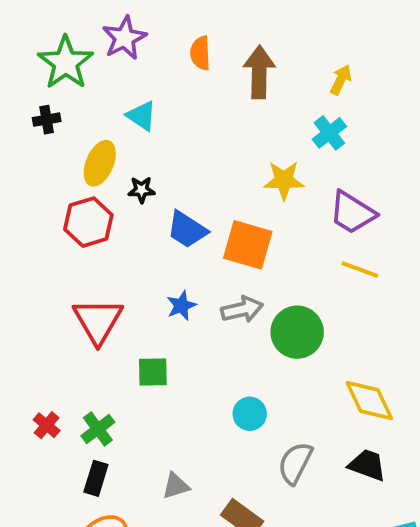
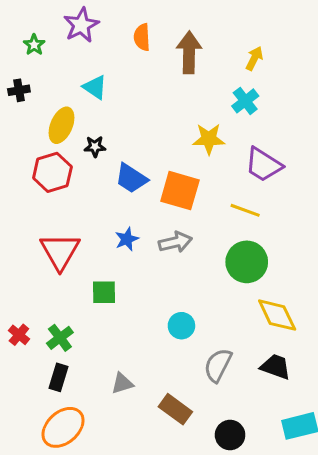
green star: (66, 63) -> (34, 45), size x0.5
yellow line: (360, 270) -> (245, 210), moved
green circle: (297, 332) -> (247, 262), moved

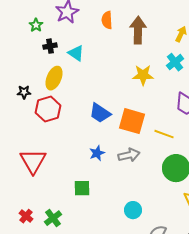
black cross: (19, 90) -> (50, 46), moved
yellow star: (209, 139) -> (143, 75), moved
black star: (95, 147) -> (24, 92), moved
yellow line: (245, 210) -> (164, 134), moved
red triangle: (60, 251) -> (33, 161), moved

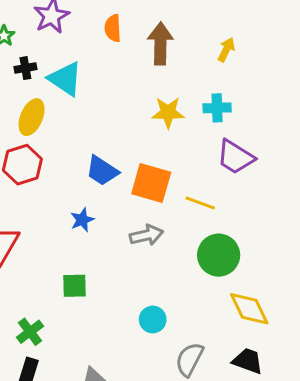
cyan triangle: (76, 53) -> (65, 79), size x1.4
cyan cross: (175, 62) -> (217, 108), moved, turned 36
blue star: (97, 153) -> (82, 220), moved

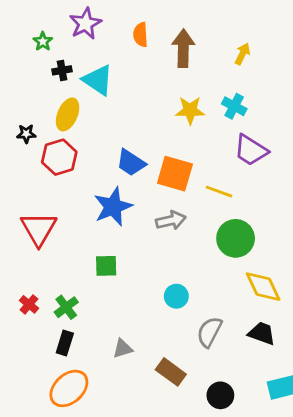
cyan cross: (217, 108) -> (234, 106), turned 30
blue star: (82, 220) -> (113, 207), size x1.8

